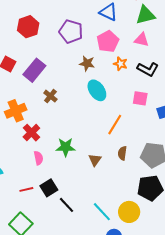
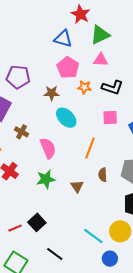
purple pentagon: (71, 31) -> (18, 77), moved
pink semicircle: (38, 158) -> (48, 148), moved, size x1.5
black line: (66, 205) -> (55, 254), moved

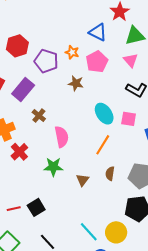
pink triangle: (101, 60) -> (131, 60), turned 35
orange star: (84, 87) -> (72, 52), moved
cyan ellipse: (66, 118) -> (104, 114), moved

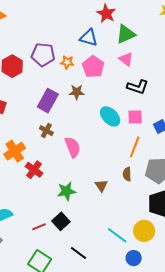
purple pentagon: (46, 61) -> (43, 55), moved
purple rectangle: (23, 89) -> (48, 101), moved
orange line: (103, 145) -> (135, 147), moved
green star: (53, 167) -> (66, 191), moved

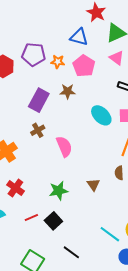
brown cross: (46, 131) -> (38, 130), turned 32
red cross: (34, 170) -> (15, 188), moved
red line: (39, 227) -> (31, 218), moved

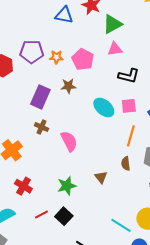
blue triangle: (79, 37) -> (64, 15), moved
pink triangle: (117, 58) -> (115, 49), turned -42
brown cross: (38, 130) -> (42, 127), turned -32

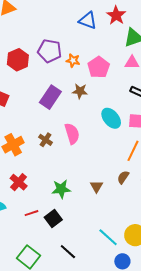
brown cross: (42, 127) -> (46, 140), moved
pink semicircle: (69, 141) -> (72, 134), moved
brown semicircle: (126, 164) -> (123, 177), turned 32

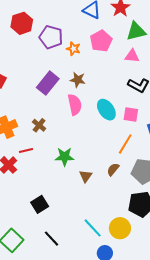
red hexagon: (18, 60) -> (22, 23), moved
pink pentagon: (99, 67) -> (101, 41), moved
pink semicircle: (72, 134) -> (75, 105), moved
green star: (61, 189) -> (64, 157), moved
red line: (32, 213) -> (26, 151), moved

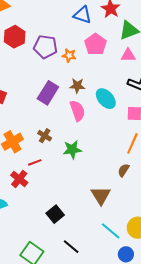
cyan ellipse: (106, 110) -> (106, 99), moved
green star: (64, 157) -> (72, 150), moved
brown triangle: (86, 176) -> (101, 195), moved, size x1.5

